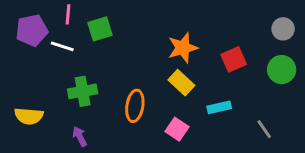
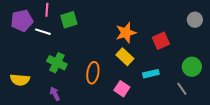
green circle: (282, 70) -> (192, 67), moved
green cross: (83, 91) -> (57, 63), turned 36

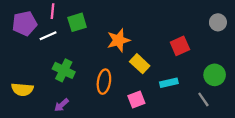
white line: (43, 32) -> (48, 36), turned -42
orange star: (126, 33) -> (118, 40), moved
pink square: (122, 89) -> (136, 99), turned 35
purple arrow: (55, 94) -> (61, 105), turned -104

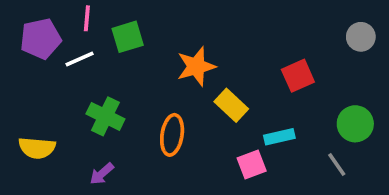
pink square: (136, 99) -> (252, 165), moved

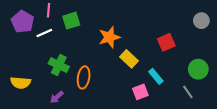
purple pentagon: (41, 39) -> (23, 22), turned -30
orange ellipse: (172, 135) -> (84, 77), moved
cyan rectangle: (279, 137) -> (156, 76), turned 63

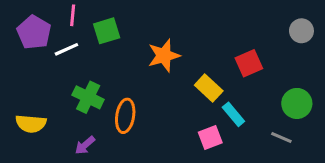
yellow rectangle: (129, 59) -> (209, 88), moved
gray line: (188, 92) -> (281, 137), turned -32

